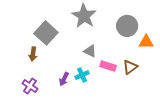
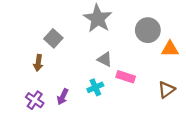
gray square: (46, 33) -> (53, 38), size x0.7
brown triangle: (130, 67) -> (166, 90), moved
purple arrow: (64, 79) -> (63, 97), moved

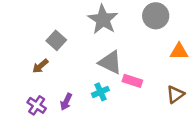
gray circle: (148, 30) -> (156, 16), moved
gray triangle: (105, 59) -> (110, 62), size x1.5
brown arrow: (38, 63) -> (40, 66), turned 42

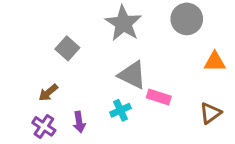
brown arrow: (40, 66) -> (48, 93), moved
purple arrow: (66, 102) -> (79, 122), turned -35

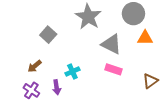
orange triangle: (215, 62) -> (145, 38), moved
gray triangle: (132, 75) -> (111, 44), moved
cyan cross: (120, 110) -> (72, 71), moved

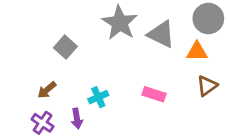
gray circle: (133, 14) -> (208, 19), moved
gray triangle: (111, 44) -> (161, 34), moved
brown triangle: (150, 81) -> (207, 86), moved

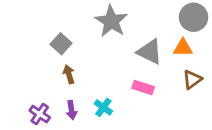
gray triangle: (161, 34) -> (150, 52), moved
brown arrow: (47, 90) -> (69, 74), moved, turned 114
cyan cross: (98, 97) -> (103, 107), moved, turned -30

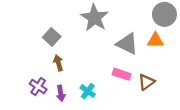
brown triangle: (192, 80) -> (146, 82), moved
purple cross: (40, 114) -> (38, 87), moved

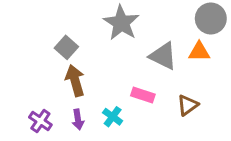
brown arrow: (58, 63) -> (75, 81), size x1.5
pink rectangle: (122, 74) -> (143, 95), moved
purple cross: (38, 87) -> (40, 121), moved

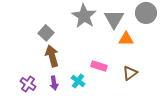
orange triangle: (199, 52) -> (126, 39), moved
gray triangle: (163, 56) -> (114, 19), moved, turned 35

